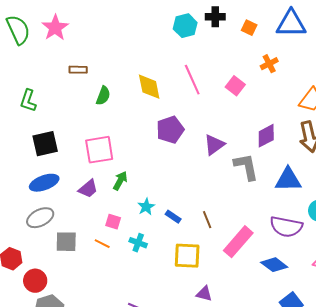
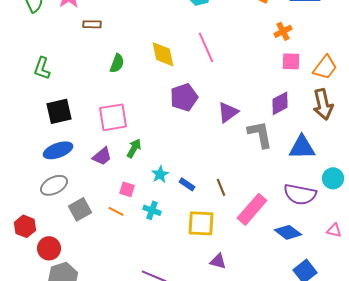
brown rectangle: (78, 70) -> (92, 24), moved
pink square: (235, 86) -> (291, 61), moved, turned -36
gray square: (66, 242) -> (80, 209), turned -30

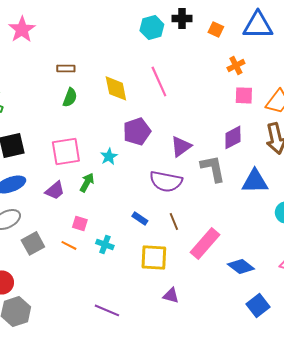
brown rectangle: (92, 24) -> (66, 68), moved
cyan star: (160, 174) -> (109, 156), moved
purple semicircle: (300, 194) -> (166, 181), moved

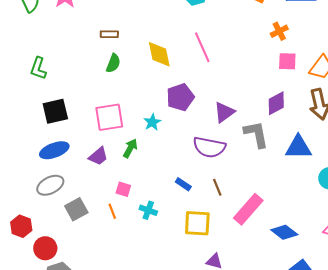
orange line: (69, 245) -> (112, 211), turned 42

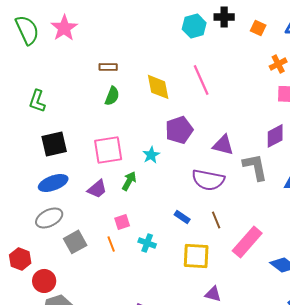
purple triangle: (224, 112) -> (223, 145), turned 50
pink square: (123, 189) -> (122, 222), turned -35

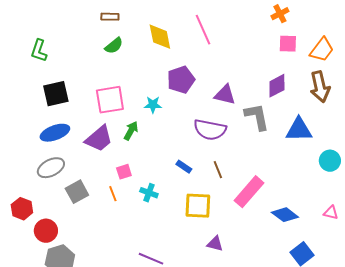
green semicircle: (112, 96) -> (114, 46), turned 30
cyan star: (151, 155) -> (153, 105), turned 30
purple trapezoid: (97, 189) -> (99, 139), size x1.4

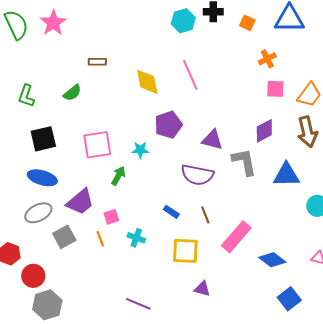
green semicircle: (114, 46) -> (72, 93), moved
blue ellipse: (55, 133) -> (42, 178), turned 36
purple trapezoid: (99, 139) -> (80, 202), moved

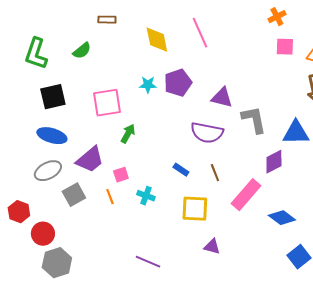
green L-shape: (26, 96) -> (36, 54), size x1.4
purple diamond: (264, 131) -> (274, 162), moved
cyan star: (140, 150) -> (148, 85), moved

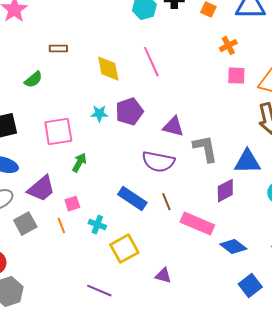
blue rectangle: (181, 170) -> (132, 199), size x1.8
pink rectangle: (246, 195) -> (197, 224), turned 72
yellow square: (195, 209) -> (124, 249), moved, turned -32

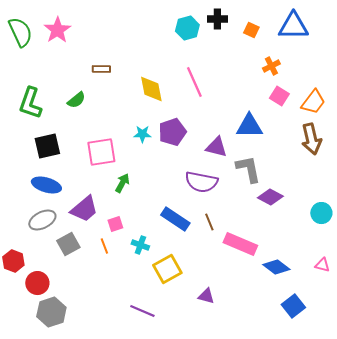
pink square: (236, 76) -> (279, 96), turned 30
blue triangle: (247, 162) -> (249, 126), moved
purple diamond: (225, 191) -> (270, 197), moved, turned 55

